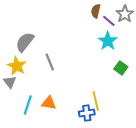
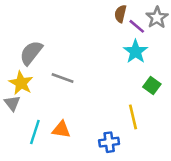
gray line: (50, 62) -> (63, 78), turned -48
yellow line: (96, 101) -> (133, 117), moved

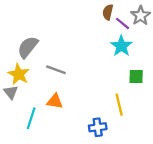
green square: (152, 86) -> (136, 76), turned -35
orange triangle: (61, 130) -> (55, 101), moved

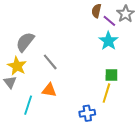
gray line: (56, 70) -> (50, 62), turned 30
green square: (136, 76) -> (111, 75), moved
yellow line: (119, 105) -> (106, 93), turned 30

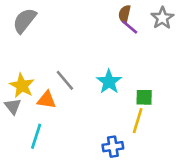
purple line: (109, 21) -> (130, 27), moved
cyan star: (108, 41) -> (109, 82), moved
gray semicircle: (25, 42) -> (25, 21), moved
orange triangle: (49, 90) -> (47, 100), moved

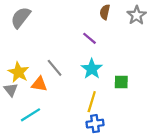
purple line: (130, 27) -> (90, 38), moved
yellow line: (138, 121) -> (92, 102), moved
cyan line: (36, 136) -> (31, 115), turned 40

